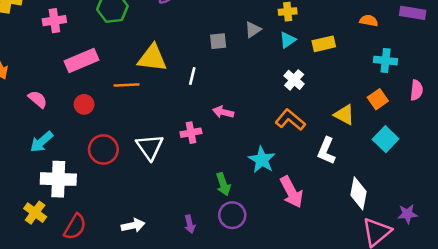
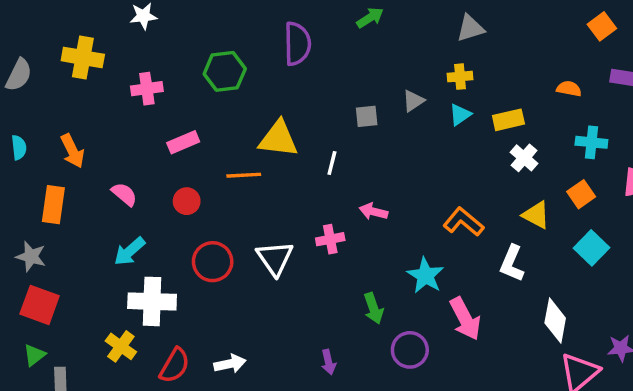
pink rectangle: (81, 61) -> (183, 142), size x0.7
white cross: (294, 80) -> (524, 158), moved
purple circle: (232, 215) -> (410, 350), moved
white arrow: (133, 225) -> (230, 364), moved

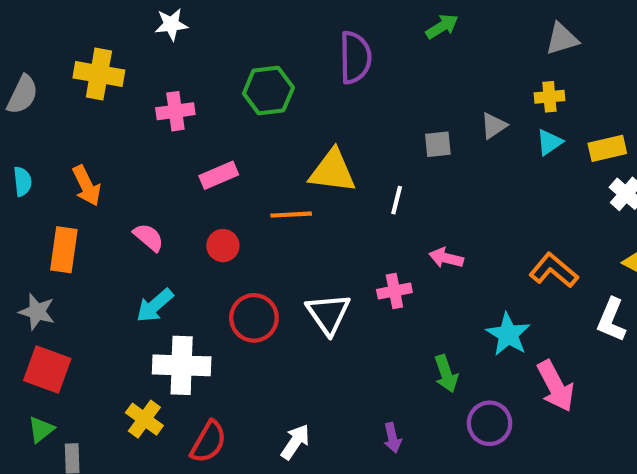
white arrow: (230, 364) -> (295, 442), moved, turned -44

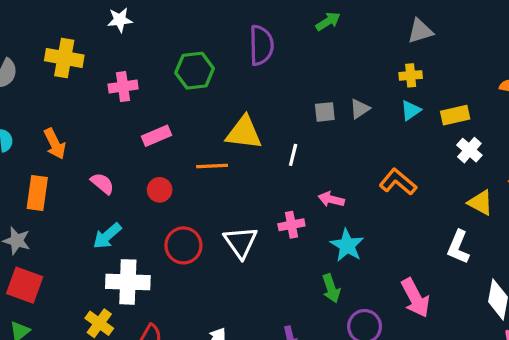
gray triangle: (494, 126) -> (360, 109), moved
orange L-shape: (554, 270) -> (398, 182), moved
cyan star: (508, 334) -> (347, 245), moved

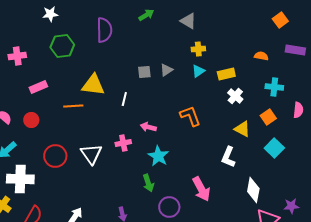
white star: (120, 20) -> (50, 14), moved
gray triangle: (420, 31) -> (188, 21), moved, turned 48
orange L-shape: (398, 182) -> (190, 116), turned 30
red circle: (160, 190) -> (31, 120), moved

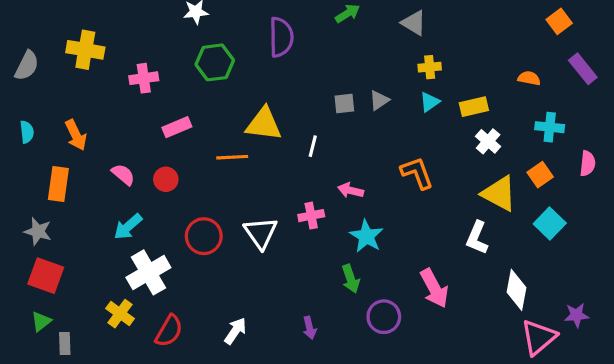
purple rectangle: (295, 50) -> (583, 69), turned 42
yellow triangle: (242, 129) -> (499, 193), size x1.4
white cross: (20, 179) -> (148, 272), turned -32

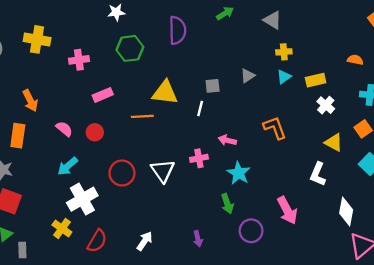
gray square: (344, 103) -> (213, 86), moved
yellow triangle: (499, 193) -> (334, 142), size x0.7

